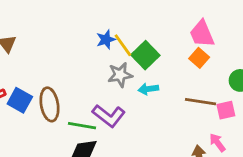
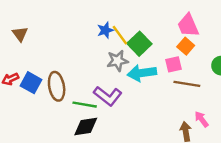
cyan arrow: (148, 89) -> (142, 73), size x1.6
pink square: (226, 110) -> (174, 64), moved

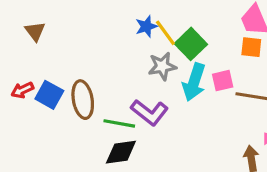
orange square: (186, 46) -> (251, 47), turned -35
pink square: (174, 64) -> (223, 81), moved
cyan arrow: (142, 73) -> (194, 82), turned -64

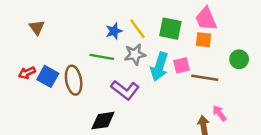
blue star: (146, 26) -> (114, 31), moved
green square: (191, 44) -> (170, 29), moved, turned -35
green line: (119, 123) -> (102, 57), moved

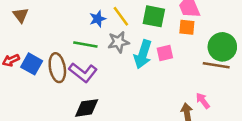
green circle: (239, 59) -> (222, 47), size x1.5
brown line: (205, 78) -> (216, 65), moved
purple L-shape: (125, 90) -> (83, 73), moved

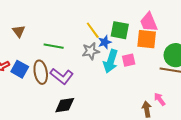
brown triangle: (21, 15) -> (19, 31), moved
blue star: (98, 19) -> (105, 42), moved
orange square: (187, 27) -> (147, 39), size x1.5
green line: (85, 44) -> (54, 46), moved

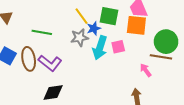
pink arrow: (160, 99) -> (146, 70), moved

